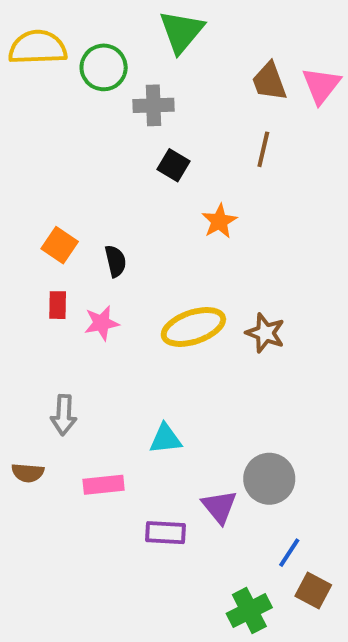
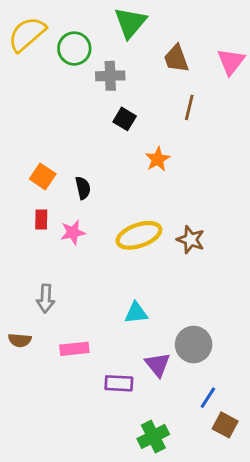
yellow semicircle: (38, 47) -> (27, 34), turned -39
brown trapezoid: (269, 81) -> (176, 59), moved
cyan triangle: (165, 439) -> (136, 313), moved
green cross: (249, 611) -> (153, 436), moved

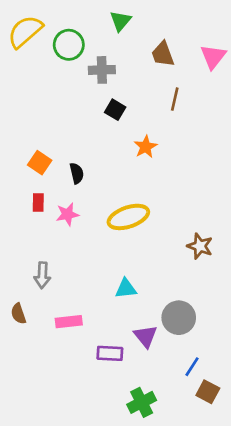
green triangle: (130, 23) -> (120, 21), size x0.7
brown star: (191, 240) -> (200, 246), moved
brown semicircle: (20, 340) -> (18, 314), turned 66

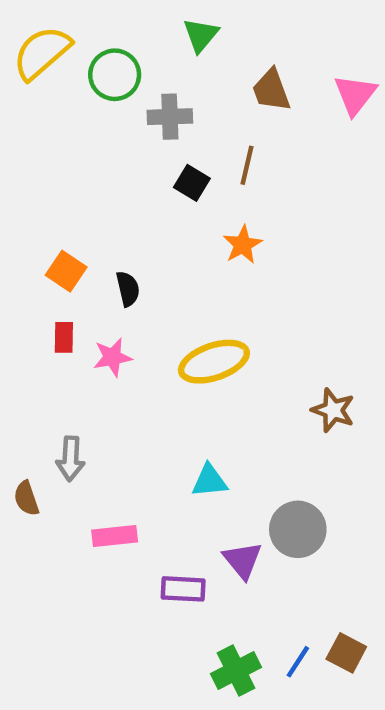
brown line: (175, 99) -> (247, 165), moved
brown semicircle: (18, 314) -> (26, 498), moved
blue line: (192, 367) -> (298, 662), moved

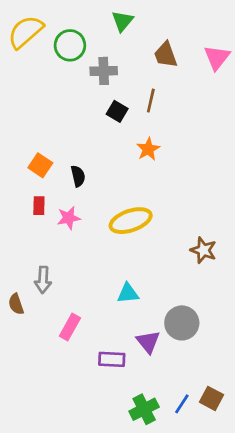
pink rectangle: (115, 536) -> (70, 327), turned -55

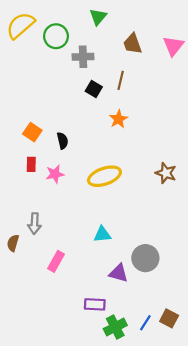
brown star: (203, 250) -> (166, 173), moved
brown semicircle: (16, 304) -> (13, 243), turned 35
purple triangle: (148, 342) -> (118, 273), turned -36
purple rectangle: (112, 359) -> (95, 304), moved

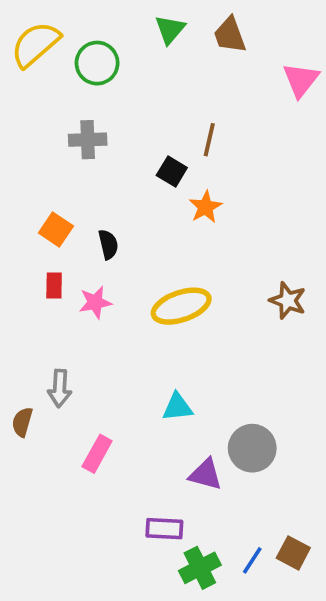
brown trapezoid: (132, 44) -> (230, 35), moved
gray cross: (83, 57) -> (88, 140), moved
black square: (94, 89) -> (172, 171), moved

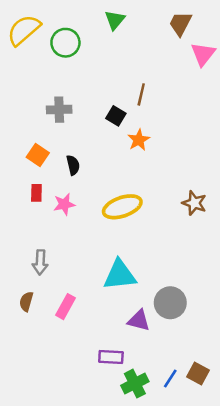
brown trapezoid: (230, 35) -> (180, 24), moved, turned 48
gray cross: (88, 140) -> (59, 110), moved
cyan triangle: (177, 407) -> (120, 275), size x1.6
brown semicircle: (22, 422) -> (26, 301), moved

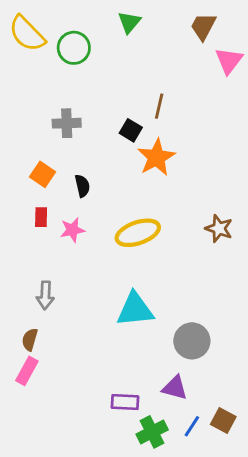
yellow semicircle: (24, 30) -> (27, 34), turned -93
orange star: (139, 140) -> (156, 157), size x1.5
pink rectangle: (65, 307) -> (27, 371), moved
purple triangle: (139, 320) -> (175, 388), moved

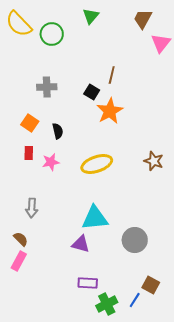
brown semicircle: (30, 339) -> (21, 239), turned 119
purple triangle: (175, 388) -> (81, 244), moved
brown square: (223, 421) -> (151, 285), moved

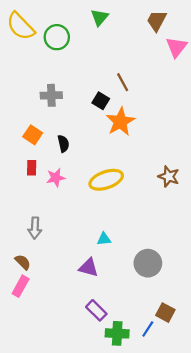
brown line: (112, 75) -> (123, 82), turned -42
cyan triangle: (95, 218) -> (104, 239), size x0.5
purple rectangle: (88, 283) -> (96, 310), turned 42
green cross: (107, 304) -> (117, 333), turned 30

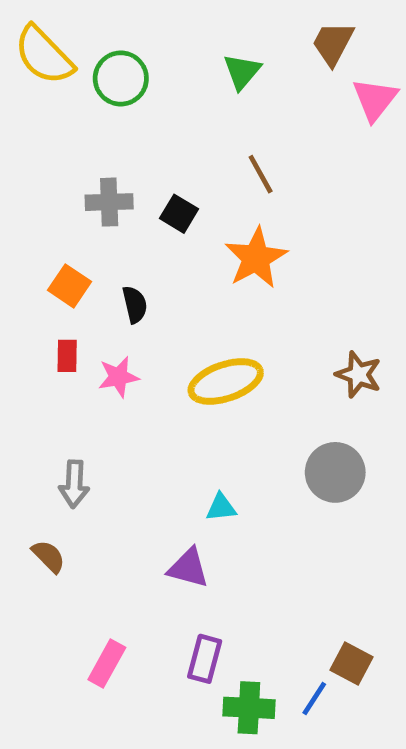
green triangle: (100, 17) -> (242, 71), moved
black square: (101, 101) -> (179, 214), moved
gray circle: (148, 263) -> (335, 472), moved
pink rectangle: (21, 286) -> (107, 664), moved
purple rectangle: (96, 310) -> (205, 659), turned 60

